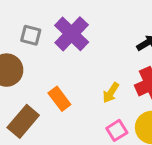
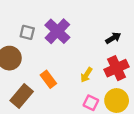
pink square: (117, 130) -> (91, 103), turned -32

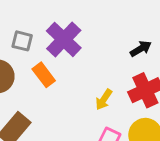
orange rectangle: (48, 79) -> (44, 75), moved

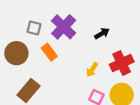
black arrow: (141, 49) -> (102, 33), moved

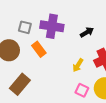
purple cross: (64, 27) -> (52, 26), turned -35

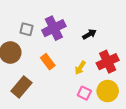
purple cross: (52, 26) -> (54, 28), turned -35
orange rectangle: (39, 49) -> (48, 62), moved

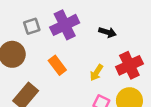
gray square: (26, 29) -> (32, 26), turned -32
black arrow: (89, 34) -> (107, 32), turned 48

